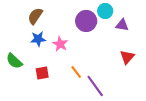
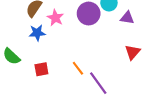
pink star: (60, 44) -> (55, 18), moved

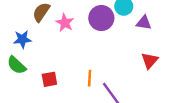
blue star: (37, 33) -> (22, 39), moved
orange line: (78, 68) -> (90, 78), turned 40

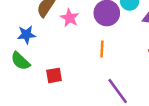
orange line: (90, 78) -> (102, 49), moved

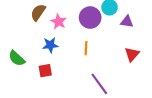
blue star: (26, 35) -> (50, 45), moved

